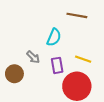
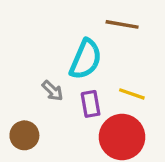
cyan semicircle: (54, 37) -> (86, 59), size x1.4
brown circle: (14, 74) -> (24, 135), moved

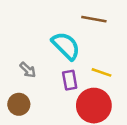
cyan semicircle: (86, 59) -> (66, 46), turned -68
gray arrow: (53, 91) -> (28, 70), moved

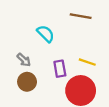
cyan semicircle: (66, 46) -> (46, 34), moved, size x0.7
brown circle: (19, 104) -> (27, 82), moved

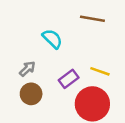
gray arrow: (24, 60) -> (27, 69), turned -88
purple rectangle: (60, 69) -> (69, 79), turned 63

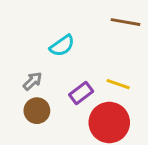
brown line: (92, 19) -> (126, 22), moved
cyan semicircle: (52, 39) -> (62, 46), turned 100

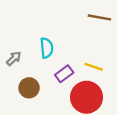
cyan semicircle: (62, 46) -> (47, 48), moved, turned -60
gray arrow: (32, 81) -> (14, 58), moved

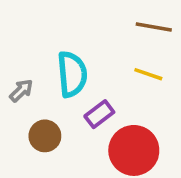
cyan semicircle: (47, 48) -> (72, 74), size x1.4
yellow line: (94, 67) -> (148, 74), moved

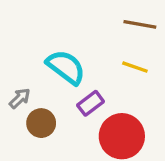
cyan semicircle: (72, 74) -> (66, 67), turned -48
gray arrow: (21, 91) -> (20, 98), moved

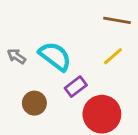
yellow line: (135, 67) -> (113, 56), turned -60
gray arrow: (20, 98) -> (16, 56), moved, turned -102

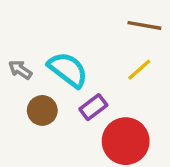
brown circle: (34, 103) -> (42, 110), moved

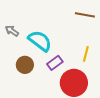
gray arrow: (20, 70) -> (12, 31), moved
yellow line: (139, 70) -> (86, 54), moved, turned -35

